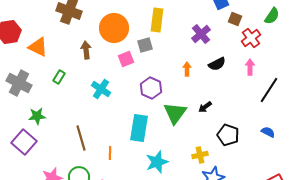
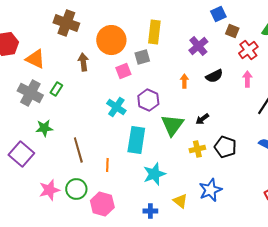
gray cross: (19, 83) -> (30, 93), moved
cyan cross: (101, 89) -> (116, 107), moved
green star: (37, 116) -> (44, 128), moved
yellow cross: (200, 155) -> (197, 149), moved

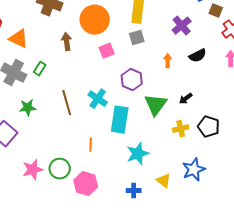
gray square: (142, 57) -> (137, 38), moved
cyan cross: (116, 107) -> (98, 99), moved
brown line: (78, 150) -> (67, 103), moved

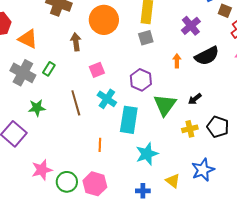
pink square: (107, 51) -> (97, 70), moved
black semicircle: (198, 56) -> (207, 56), size x1.4
green circle: (60, 169) -> (67, 182), moved

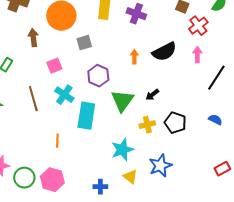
purple cross: (191, 26) -> (136, 14), moved, turned -30
gray square: (146, 38) -> (84, 43), moved
cyan star: (147, 154) -> (122, 150), moved

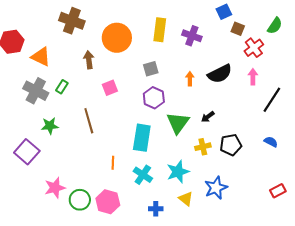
gray square: (84, 43) -> (151, 69), moved
cyan cross: (64, 95) -> (143, 175), moved
black pentagon: (175, 123) -> (231, 145), turned -30

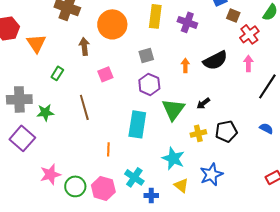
orange triangle: (41, 57) -> (36, 43), turned 30
gray cross: (36, 91) -> (19, 99), moved, turned -30
cyan star: (178, 172) -> (173, 158), turned -30
cyan cross: (143, 175) -> (134, 177), moved

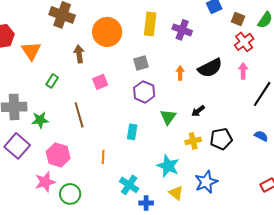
brown square: (233, 15) -> (238, 19), moved
green triangle: (173, 109) -> (168, 117), size x0.7
cyan rectangle: (137, 124) -> (132, 132), size x0.6
pink hexagon: (103, 188) -> (58, 155), moved

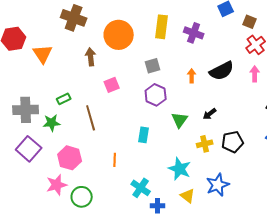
green rectangle: (52, 81) -> (64, 99), moved, turned 32

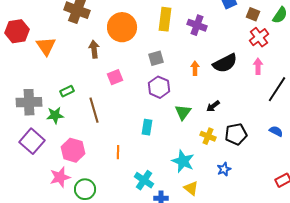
yellow cross: (205, 144) -> (208, 136), turned 35
blue star: (218, 185) -> (224, 169), moved, size x0.6

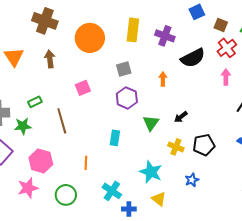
brown arrow: (94, 49) -> (50, 59), moved
black semicircle: (225, 63) -> (193, 58), moved
green circle: (85, 189) -> (66, 195), moved

